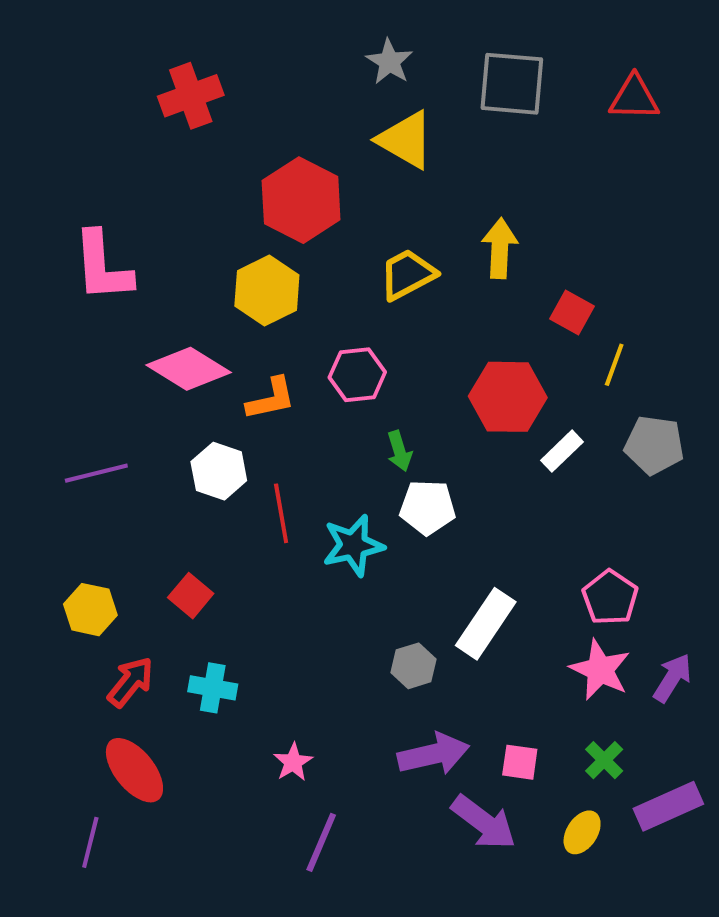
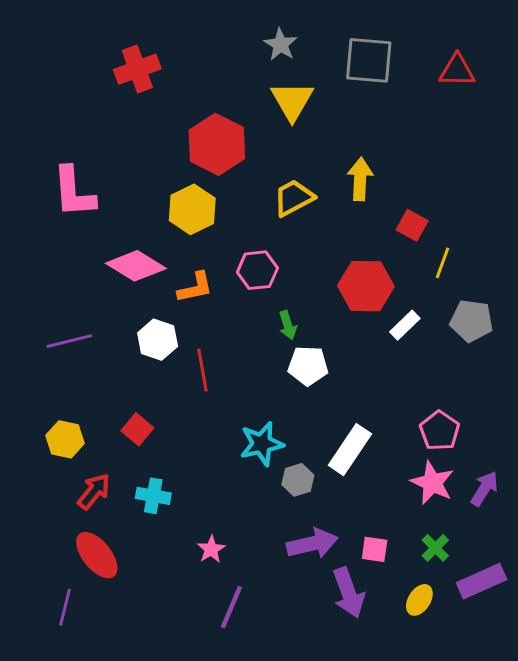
yellow triangle: (405, 140) -> (292, 101), turned 30
cyan star: (353, 545) -> (262, 444), moved
purple arrow: (484, 822) -> (349, 593), turned 33

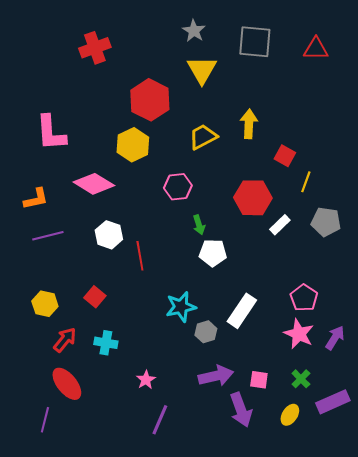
orange L-shape: (195, 288) -> (36, 199), moved

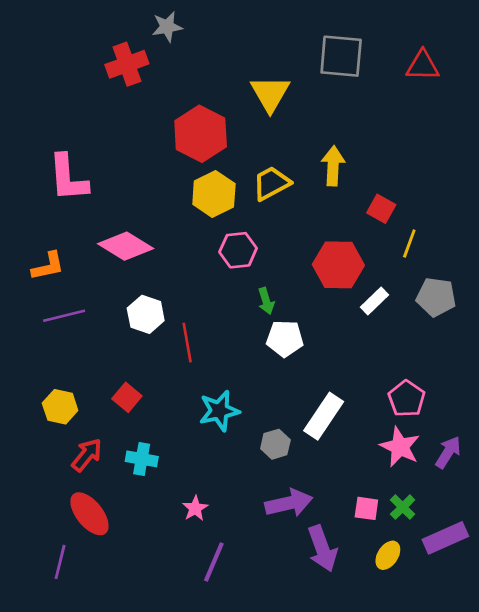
gray star: (194, 31) -> (167, 27), moved, turned 30
yellow hexagon: (133, 145) -> (214, 194), moved
cyan star: (181, 307) -> (219, 411), moved
pink square: (259, 380) -> (366, 508), moved

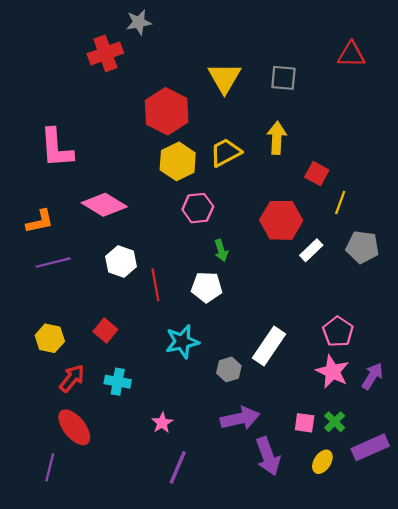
gray square: (341, 56) -> (283, 78), moved, size x0.7
white pentagon: (285, 338) -> (207, 287), moved

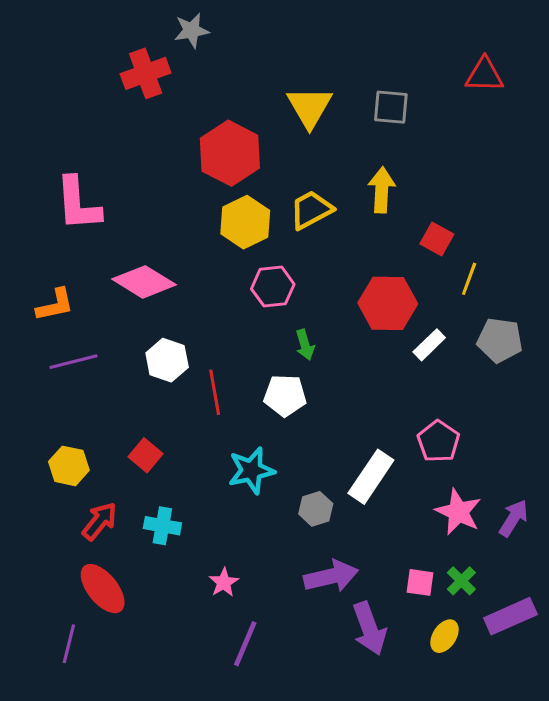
pink pentagon: (338, 332) -> (438, 441), moved

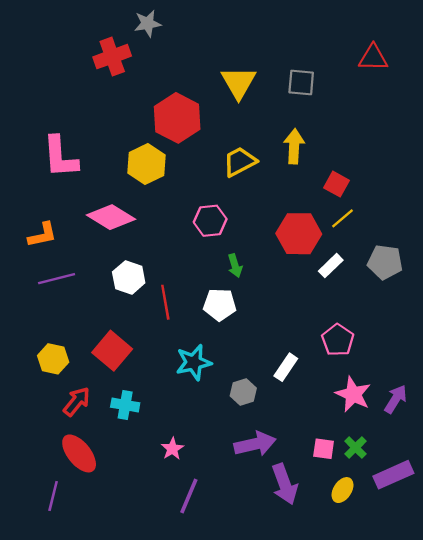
yellow hexagon: (245, 222) -> (146, 164), moved
yellow line: (469, 279) -> (342, 218), moved, turned 30
red square: (146, 455) -> (112, 351), size x1.5
white rectangle: (371, 477) -> (286, 367), size x0.7

